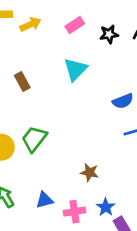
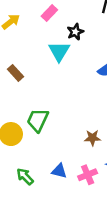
black star: (109, 34) -> (75, 32), moved
blue triangle: (44, 200) -> (59, 171), turned 42

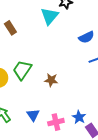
brown star: (92, 138) -> (51, 80), moved
blue triangle: (59, 171) -> (33, 115), turned 32

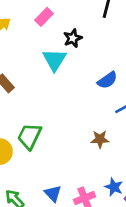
brown star: (51, 80) -> (100, 139), moved

